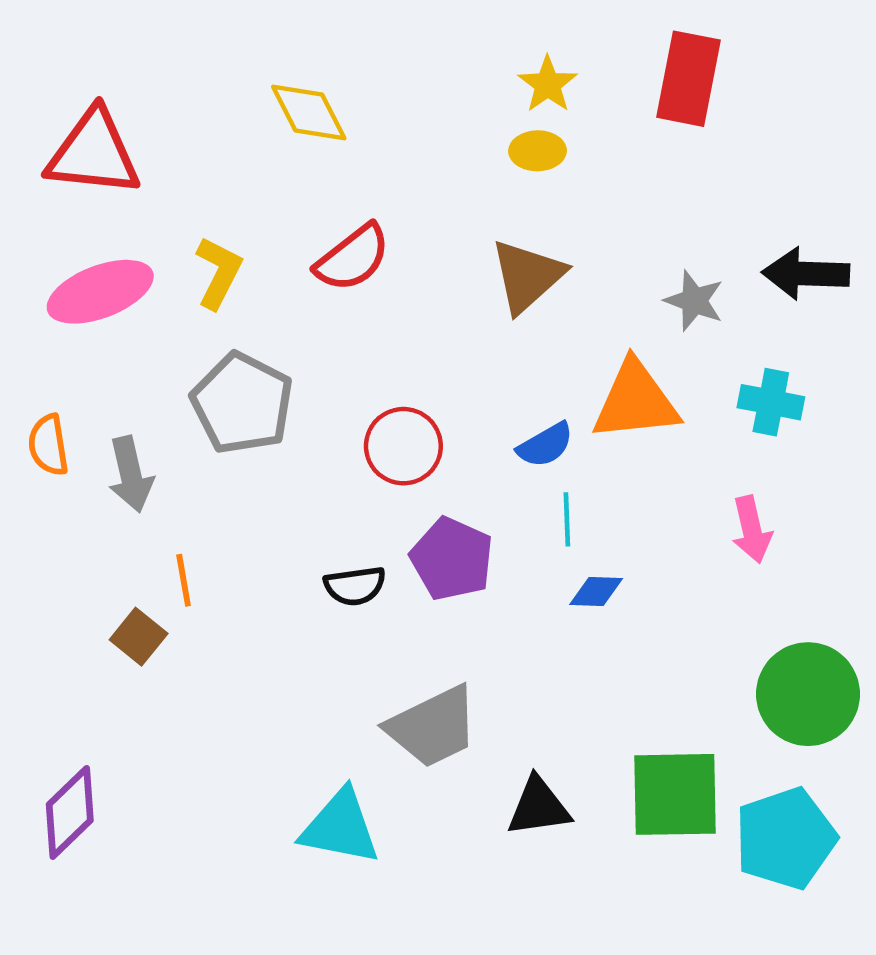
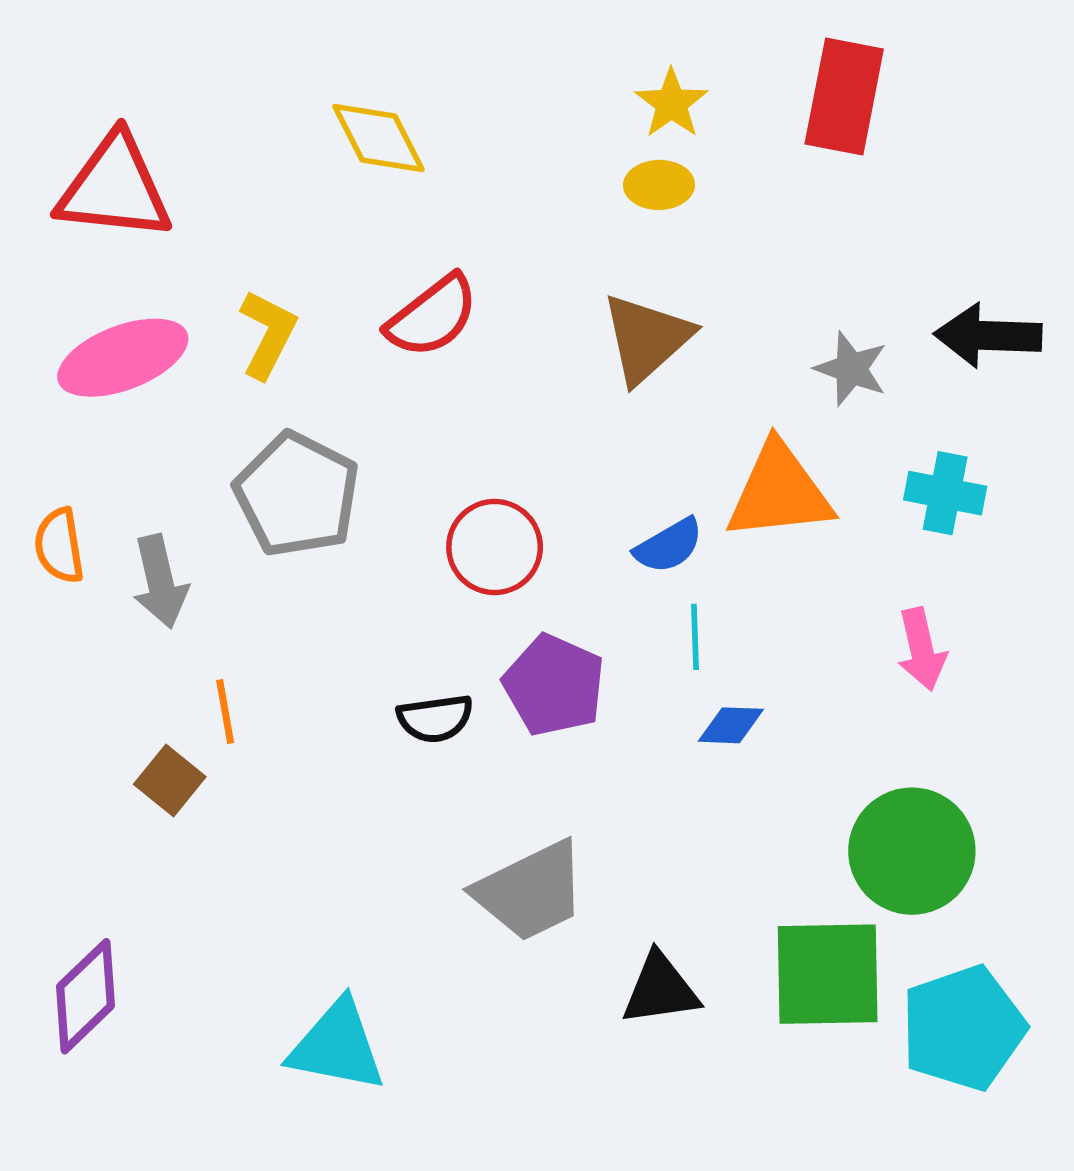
green circle: (808, 694) -> (912, 851), moved
cyan triangle: (340, 827) -> (337, 1046), moved

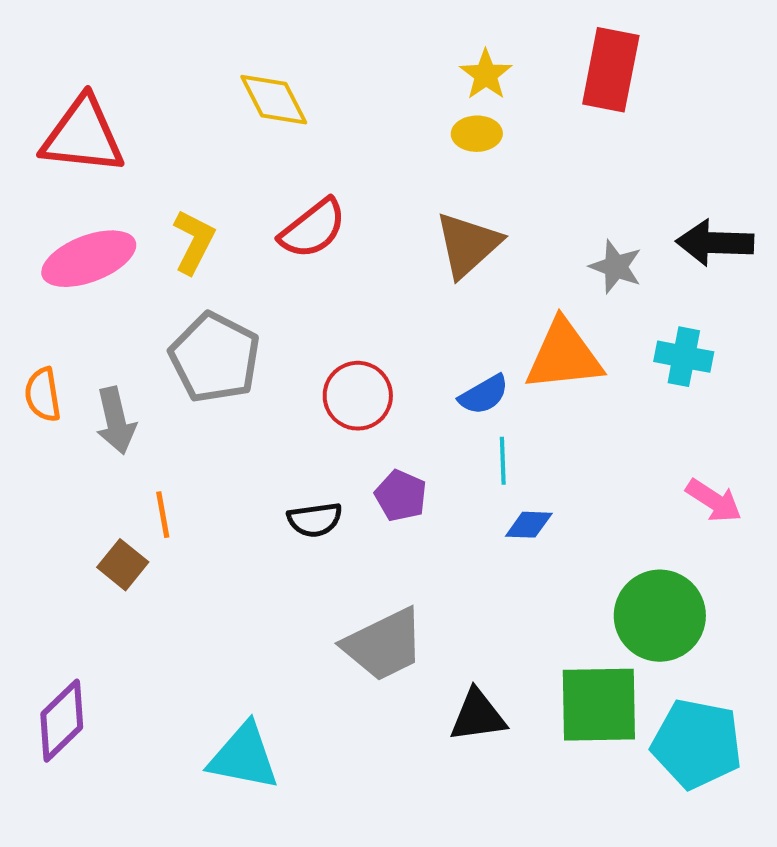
pink arrow: (922, 649) -> (714, 501), moved, turned -44
purple pentagon: (554, 685) -> (401, 496), size x0.7
cyan pentagon: (963, 1028) -> (697, 744), turned 30

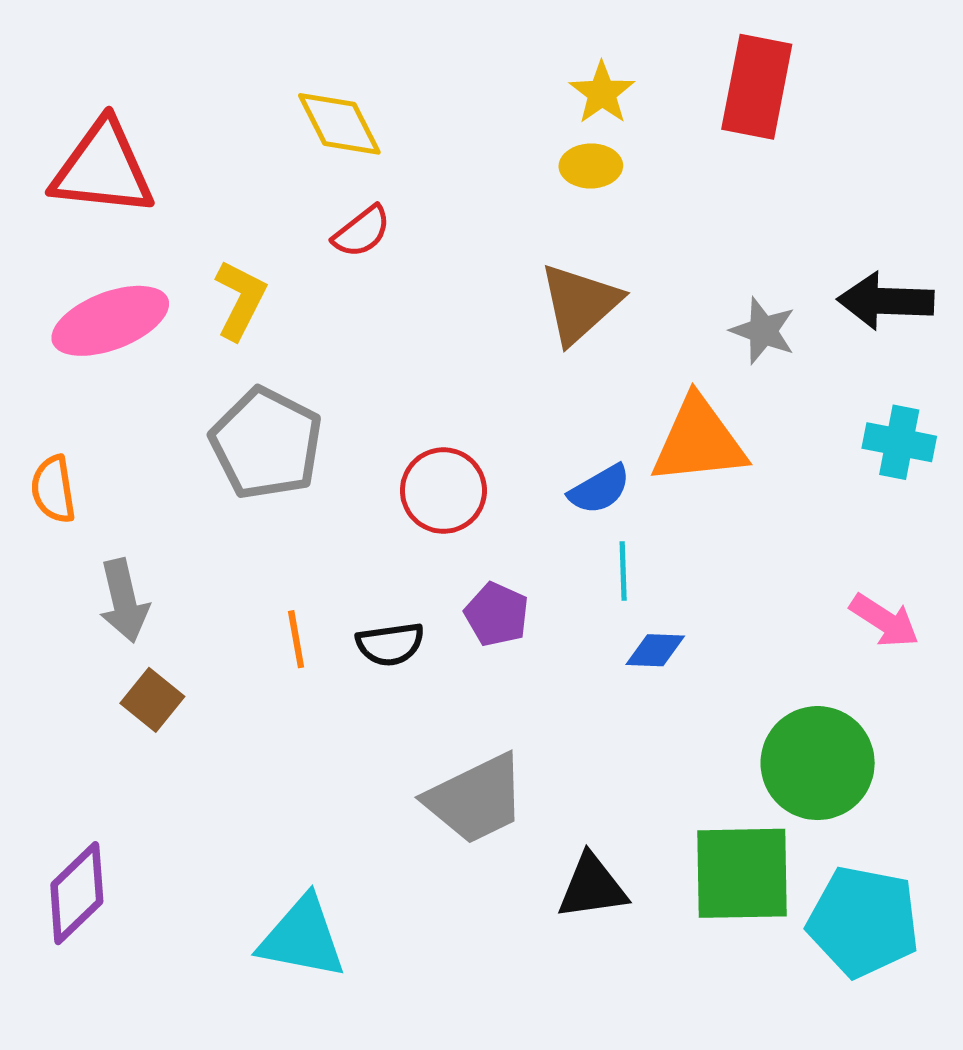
red semicircle: (313, 229) -> (362, 232), moved, size x0.7
cyan cross: (684, 357) -> (899, 442), moved
gray arrow: (116, 421) -> (124, 601), moved
orange line: (163, 515) -> (296, 639), moved

